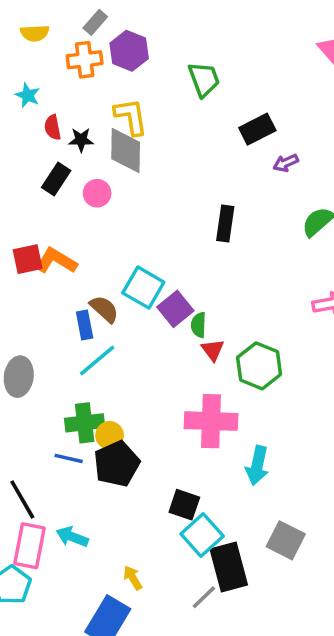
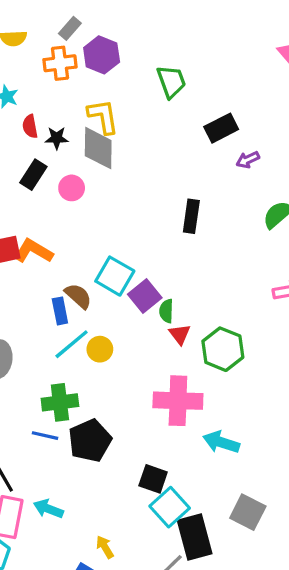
yellow circle: (110, 435) -> (100, 349), moved
cyan arrow: (257, 466) -> (221, 442), turned 96

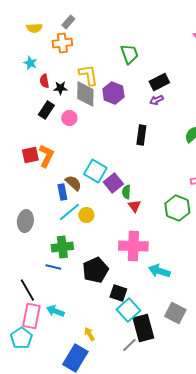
purple hexagon: (102, 55) -> (113, 93), moved
purple arrow: (248, 160) -> (156, 100), moved
orange L-shape: (33, 251) -> (46, 156), turned 85
green hexagon: (223, 349) -> (177, 208), moved
black pentagon: (90, 441) -> (95, 270), moved

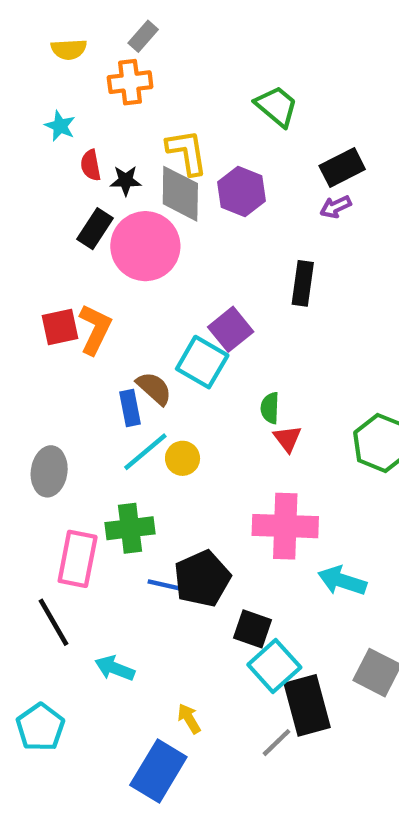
green trapezoid: (129, 54) -> (277, 106), turned -30
pink circle: (69, 118) -> (145, 246), size x2.0
purple square: (113, 183) -> (231, 329), moved
blue line: (53, 267) -> (165, 585), moved
pink rectangle: (31, 316) -> (78, 559), moved

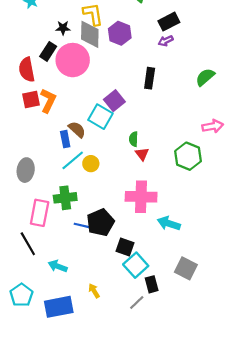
red semicircle: (91, 165) -> (27, 70), moved, size x1.6
black rectangle: (307, 705) -> (152, 284), size x0.6
blue rectangle: (158, 771) -> (59, 307), moved, turned 48

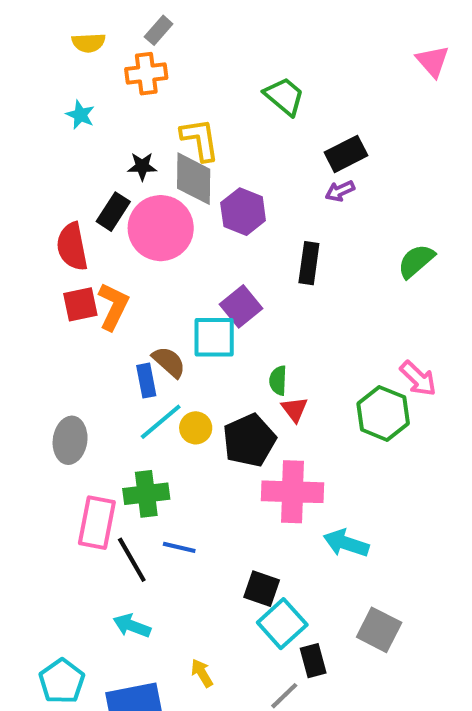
purple hexagon: (120, 33) -> (243, 212), moved
cyan square: (100, 117) -> (214, 337), turned -30
pink arrow: (213, 126) -> (418, 378), moved, turned 54
black pentagon: (100, 222) -> (249, 440), moved
black line: (28, 244) -> (132, 560), moved

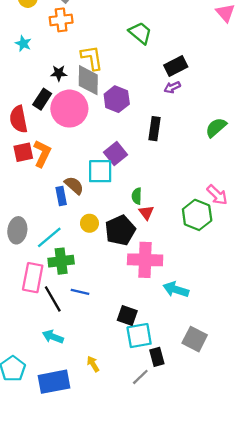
cyan line: (161, 422) -> (49, 237), moved
cyan square: (282, 624) -> (139, 336), turned 32

